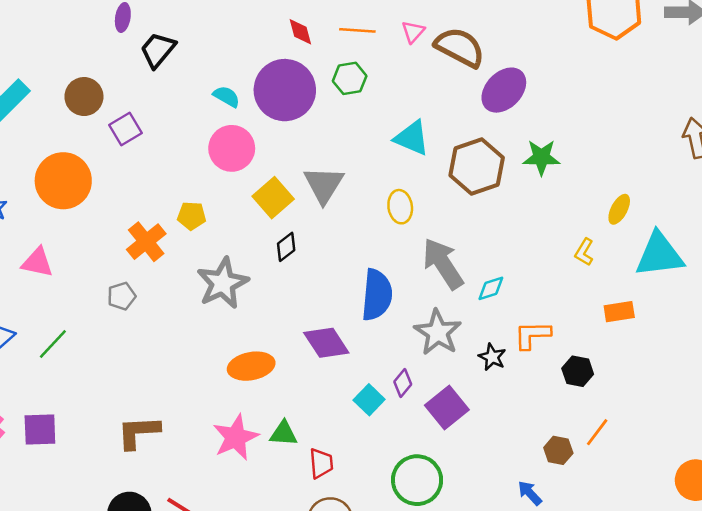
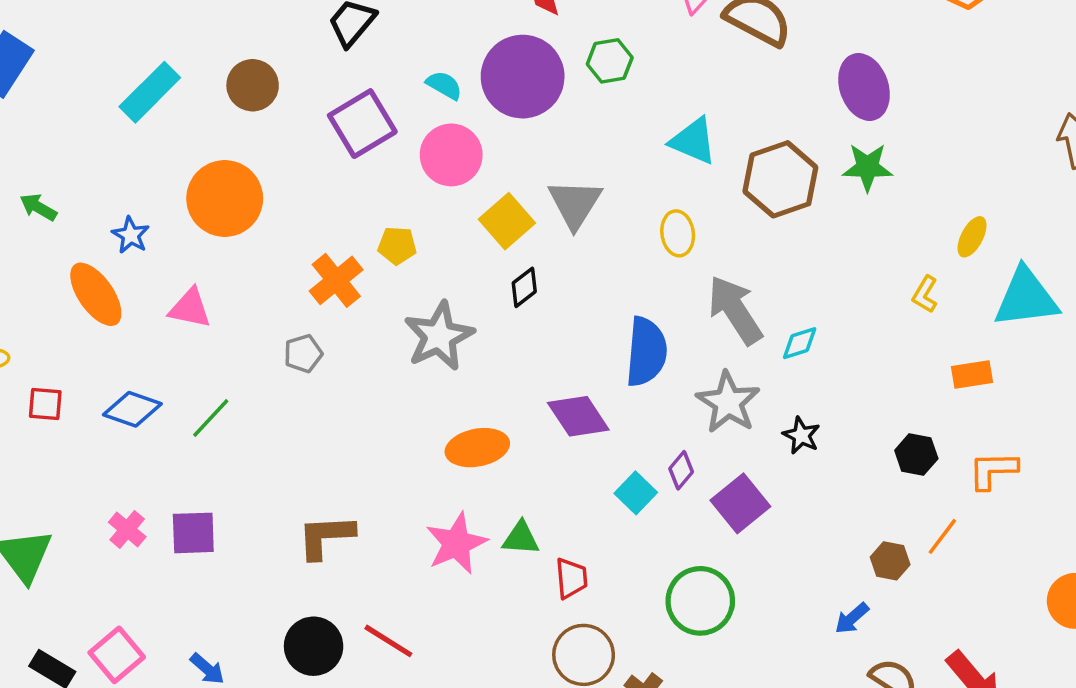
purple ellipse: (504, 90) -> (864, 87), moved, turned -63
purple square: (125, 129) -> (362, 124), moved, size x1.5
orange L-shape: (532, 335) -> (993, 470), moved
blue arrow: (530, 493) -> (852, 618), turned -88

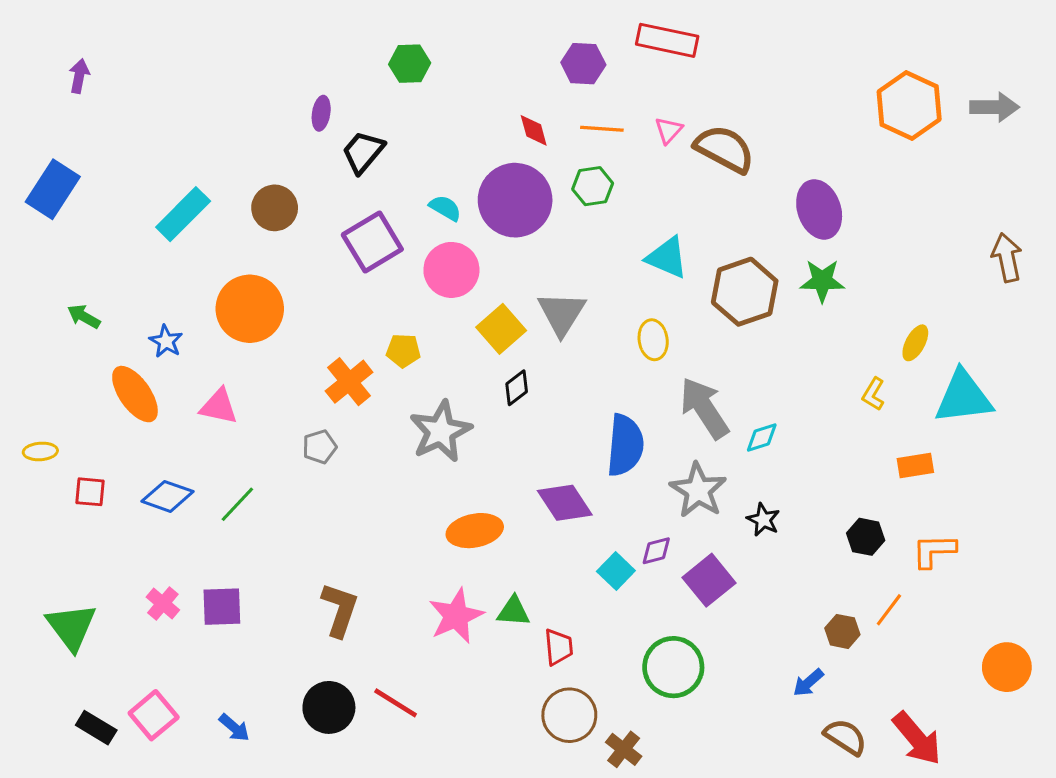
purple diamond: (681, 470) -> (656, 551), turned 36
brown L-shape: (326, 536) -> (340, 610), turned 112

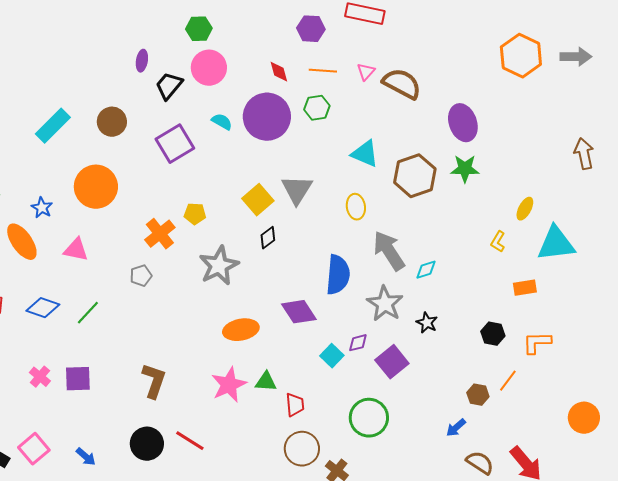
pink circle: (451, 270) -> (209, 68), moved

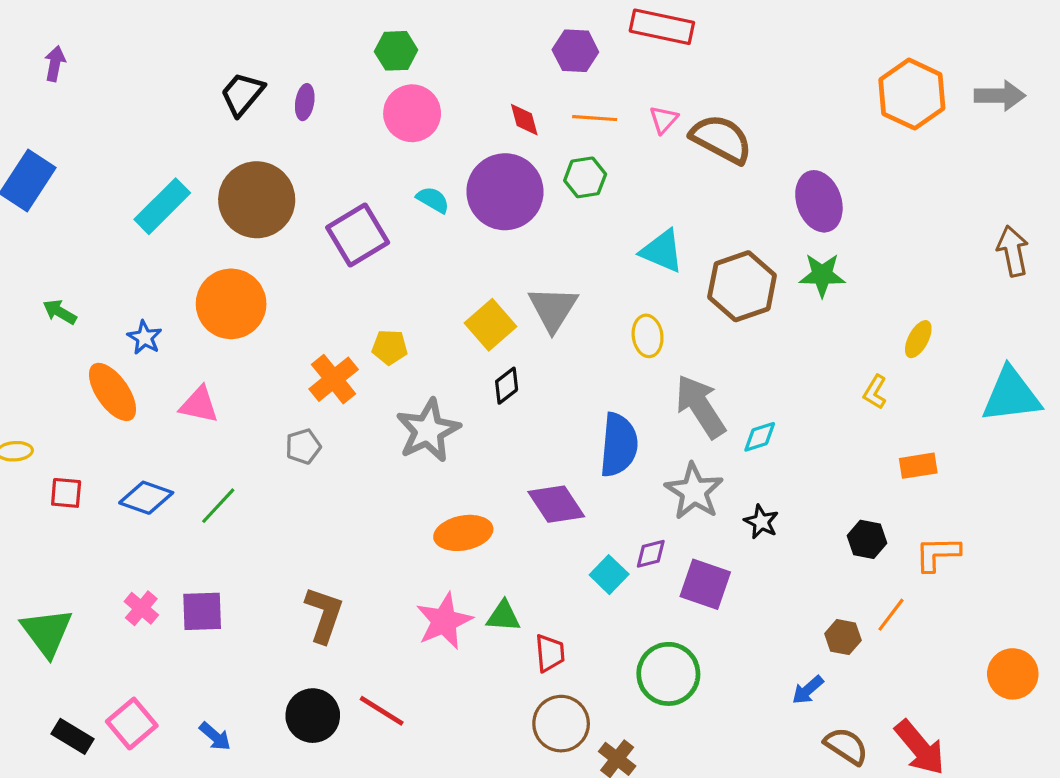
black trapezoid: (169, 86) -> (242, 94), moved
brown circle: (112, 122) -> (257, 200), size x1.6
cyan triangle: (556, 244) -> (1011, 395), moved
purple square: (392, 362) -> (705, 584), turned -32

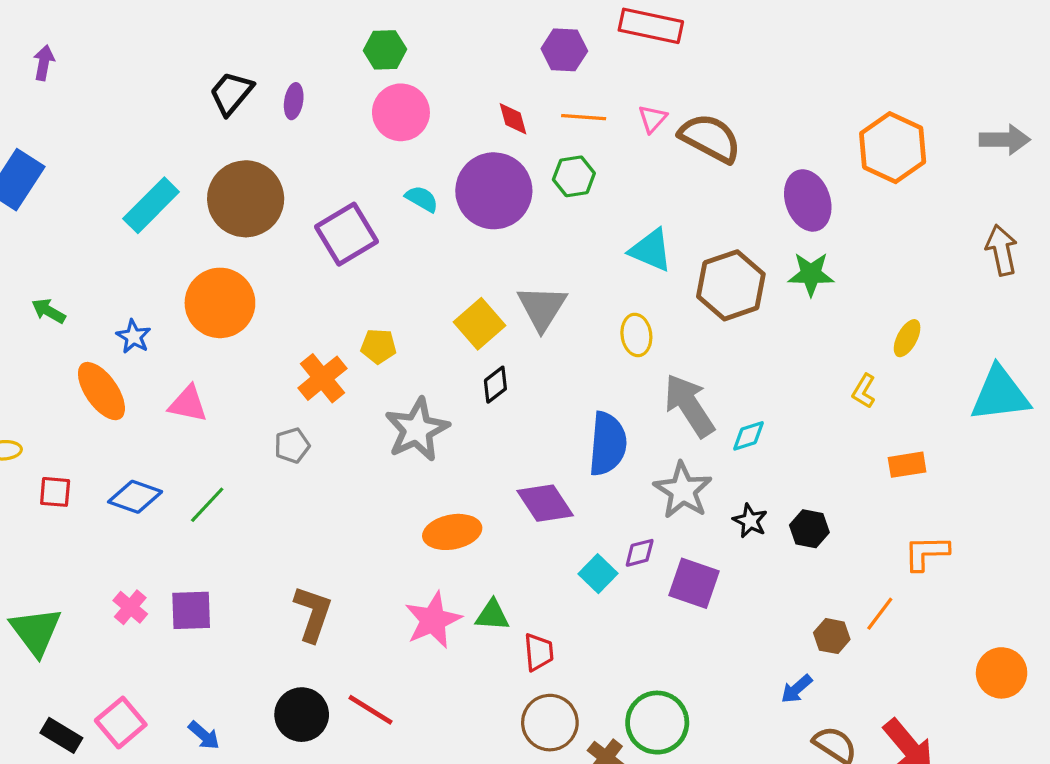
orange hexagon: (912, 94) -> (893, 148), moved
gray arrow: (1000, 96) -> (1005, 140), moved
black hexagon: (867, 539) -> (809, 529), moved
green circle: (668, 674) -> (657, 723), moved

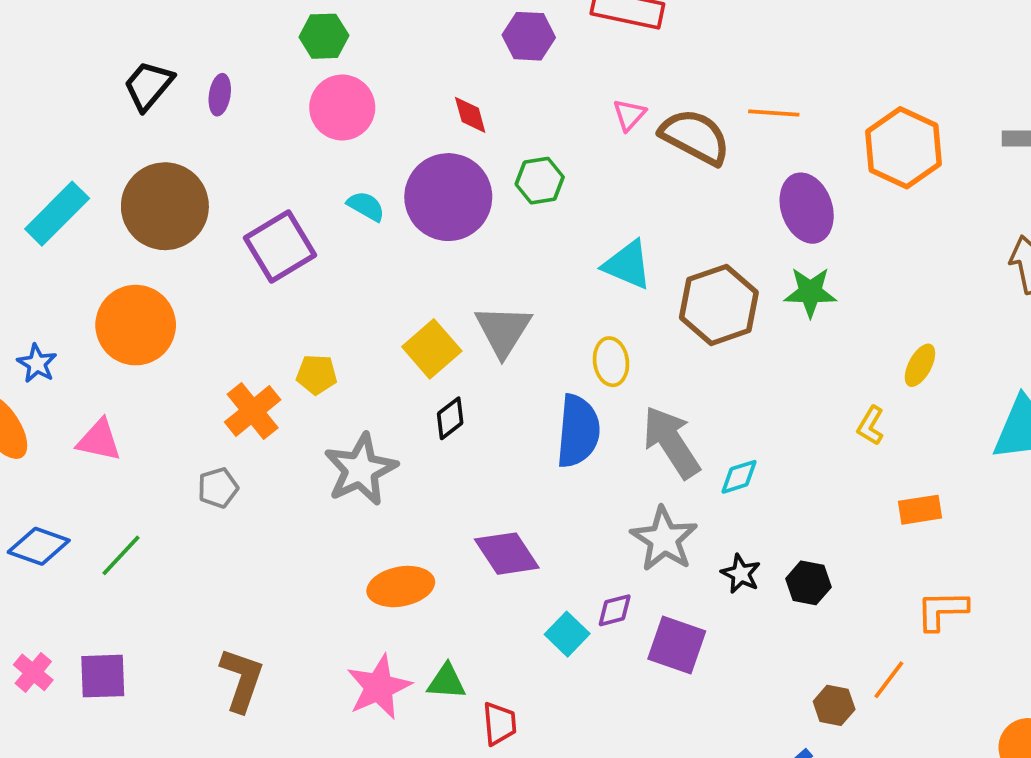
orange line: (584, 117) -> (774, 113), moved
blue semicircle: (608, 444) -> (578, 431), moved

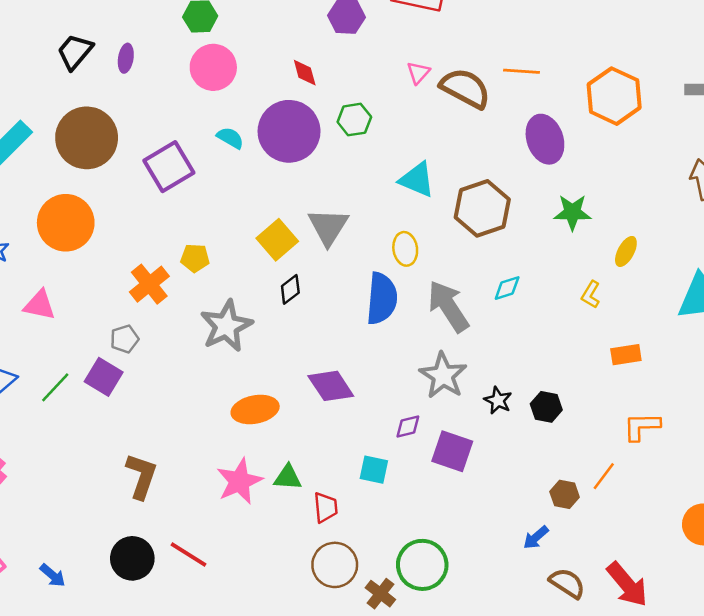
green star: (810, 292) -> (572, 212), moved
cyan diamond: (739, 477) -> (507, 288), moved
cyan square: (567, 634) -> (374, 470), moved, turned -32
purple square: (103, 676) -> (104, 377), moved, turned 33

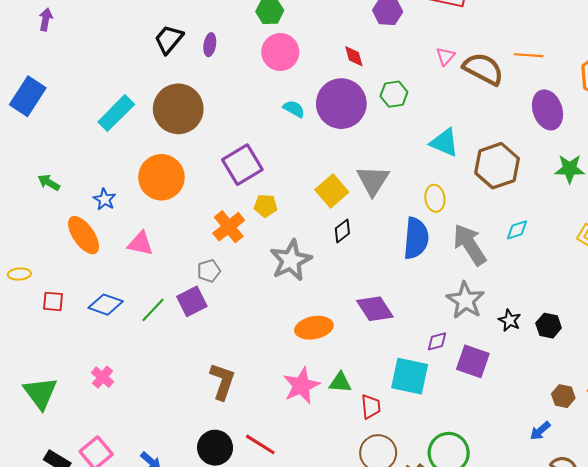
purple square: (169, 167) -> (242, 165), moved
purple square: (104, 377) -> (192, 301), turned 32
cyan square: (374, 470) -> (410, 376), size x1.6

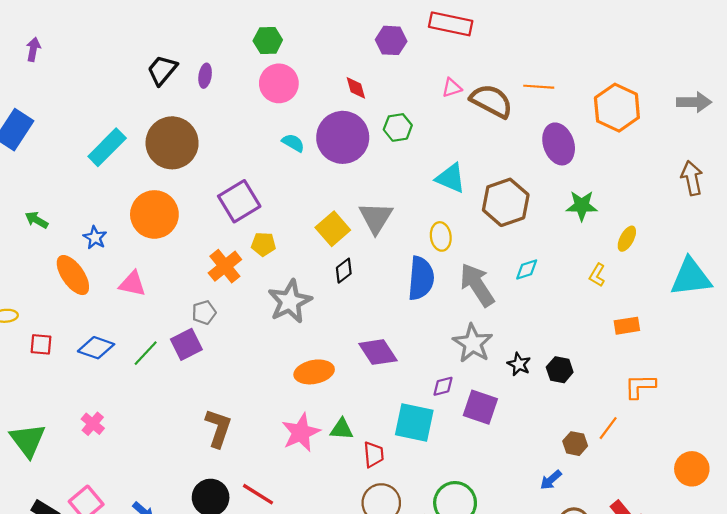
pink triangle: (445, 56) -> (452, 88), turned 30

